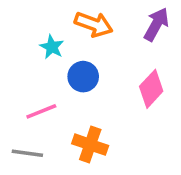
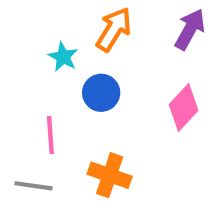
orange arrow: (94, 24) -> (114, 29), turned -78
pink line: (41, 111) -> (50, 135), turned -72

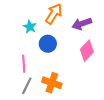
purple arrow: (190, 29) -> (82, 24), moved, turned -138
gray line: (33, 186) -> (27, 86), moved, turned -72

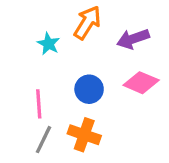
blue circle: (48, 44) -> (89, 89), moved
pink diamond: (87, 51) -> (141, 83), turned 70

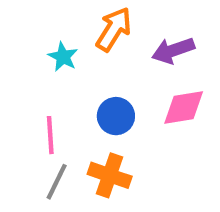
pink diamond: (141, 83) -> (184, 108), turned -32

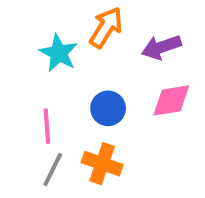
cyan star: (63, 57) -> (59, 53), size x1.4

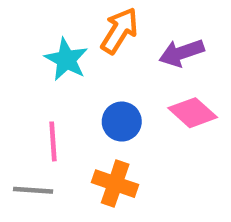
pink diamond: (171, 100) -> (193, 113), turned 51
gray line: (53, 170) -> (33, 190), moved, turned 68

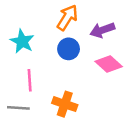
cyan star: (66, 59) -> (22, 41), moved
blue circle: (122, 122) -> (69, 49), moved

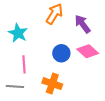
purple arrow: (102, 30) -> (83, 24), turned 72
blue circle: (69, 49) -> (61, 53), moved

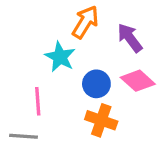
cyan star: (18, 33) -> (60, 57), moved
orange cross: (52, 84) -> (101, 120), moved

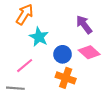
orange arrow: (85, 22) -> (25, 14), moved
pink line: (38, 101) -> (25, 66), turned 54

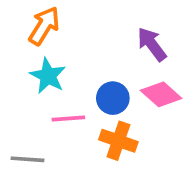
cyan star: (39, 37) -> (48, 76), moved
pink line: (25, 66) -> (68, 118), moved, turned 36

